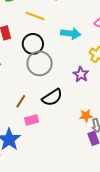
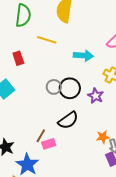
black circle: (33, 44) -> (70, 88), moved
gray circle: (40, 63) -> (54, 87), size x0.6
brown line: (21, 101) -> (41, 136), moved

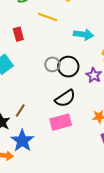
brown line: (41, 136) -> (20, 110), moved
pink rectangle: (49, 144) -> (61, 122), moved, size x1.5

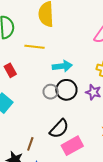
cyan arrow: (83, 34) -> (62, 66), moved
black semicircle: (65, 98) -> (59, 129), moved

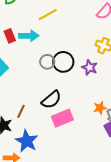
yellow line: (35, 47) -> (48, 15), moved, turned -42
cyan arrow: (62, 66) -> (29, 36), moved

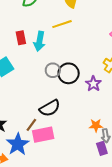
cyan arrow: (29, 36) -> (40, 41), turned 90
brown line: (21, 111) -> (31, 125), moved
pink rectangle: (62, 118) -> (43, 135), moved

